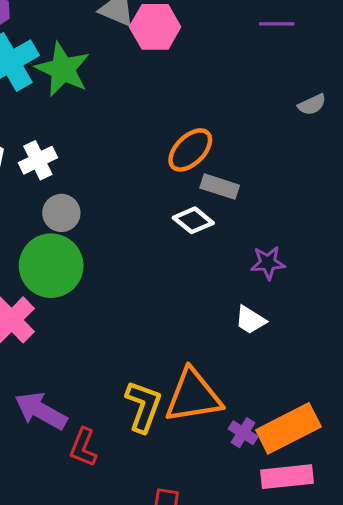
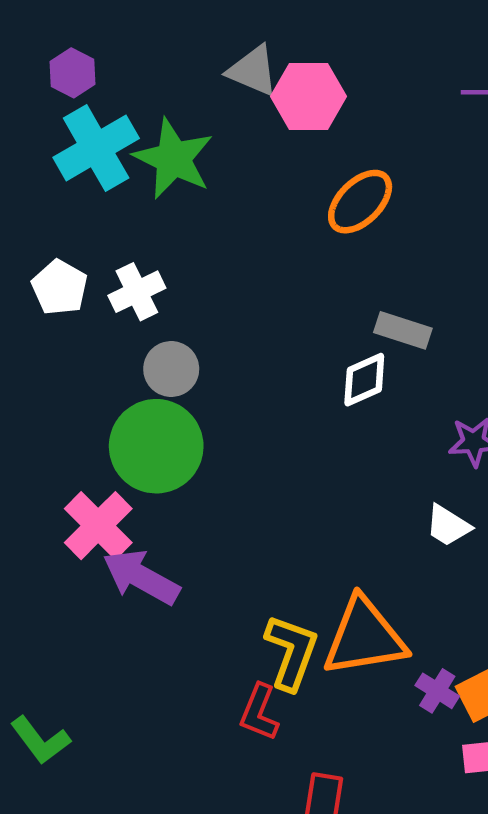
orange ellipse: (190, 150) -> (360, 202), moved
white diamond: (193, 220) -> (364, 380), turned -63
purple arrow: (41, 411) -> (141, 577), moved
red L-shape: (83, 447) -> (259, 712), moved

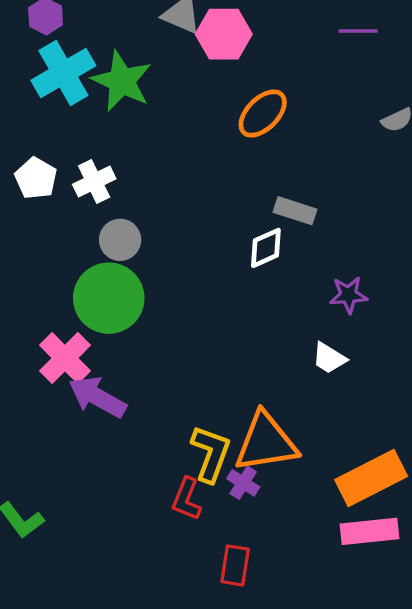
purple cross: (437, 691) -> (243, 483), moved

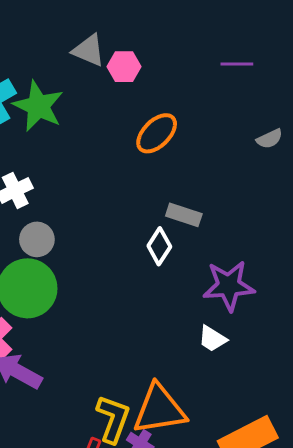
pink hexagon: (224, 34) -> (124, 67), size x0.7
white diamond: (266, 248) -> (159, 246), turned -33
purple star: (348, 295) -> (229, 286), size x1.6

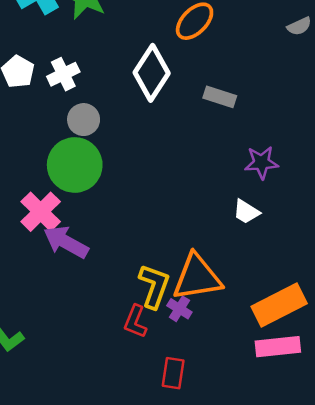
white diamond: (159, 246) -> (152, 73), moved, size x1.6
purple star: (229, 286) -> (261, 162), size x0.7

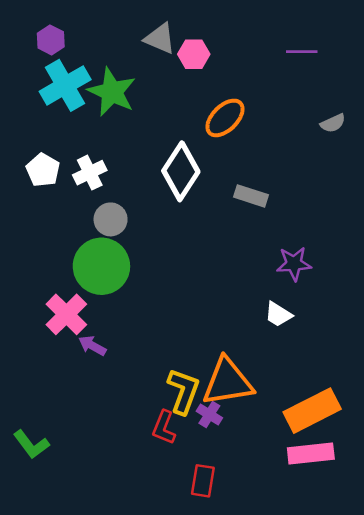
purple arrow: (66, 242) -> (92, 346), size x0.6

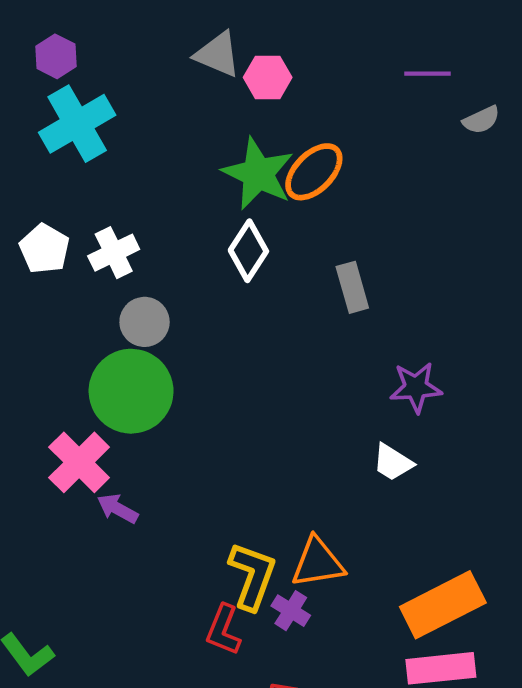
green star: (112, 92) -> (258, 174), moved
gray semicircle: (333, 123) -> (481, 120), moved
white diamond: (181, 171) -> (248, 251), size x0.7
gray rectangle: (251, 196) -> (352, 287), turned 56
orange triangle: (228, 382) -> (318, 562), size x0.7

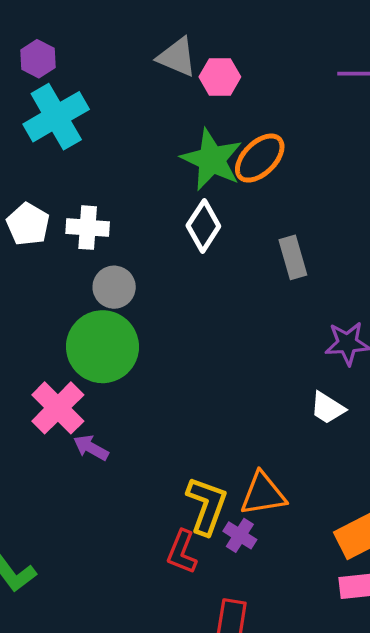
white cross: (114, 253) -> (88, 228), turned 30

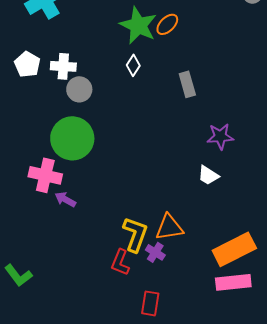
orange ellipse: (260, 158) -> (167, 24), size x0.7
white diamond: (203, 226) -> (133, 65), size x0.7
gray circle: (114, 287) -> (79, 89), moved
pink cross: (58, 408) -> (45, 175), turned -32

